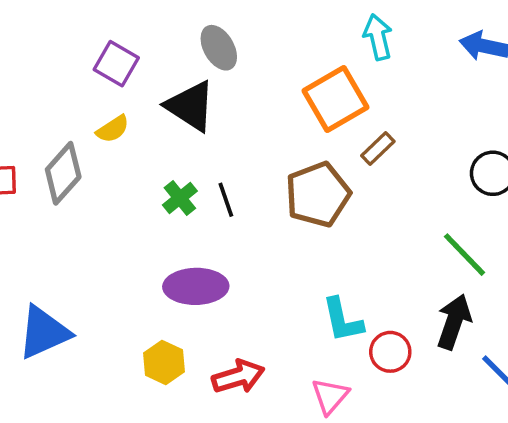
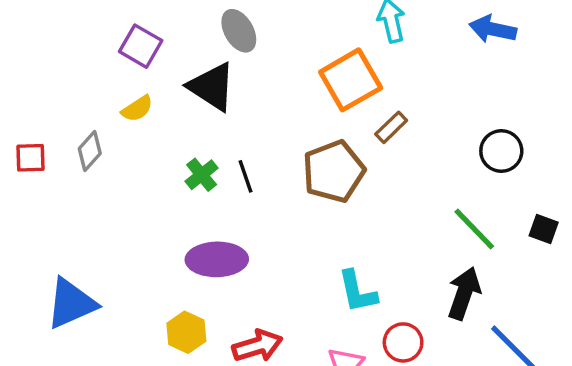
gray diamond: (63, 173) -> (90, 151), size x0.7
red circle: (390, 352) -> (403, 342), moved

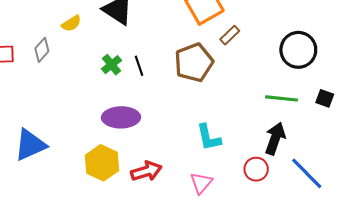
black circle: (501, 151) -> (298, 50), size x1.4
green line: (474, 229) -> (281, 98), turned -40
yellow hexagon: (186, 332) -> (102, 163), size x1.4
red circle: (403, 342) -> (256, 169), moved

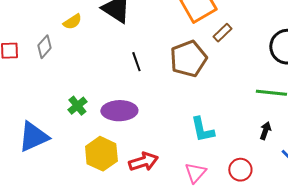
green cross: (112, 65) -> (77, 106), moved
black arrow: (275, 139) -> (265, 131), size x0.6
red circle: (256, 169) -> (240, 170), moved

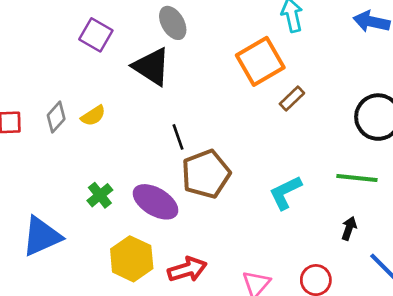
yellow semicircle: (72, 22) -> (93, 116), moved
brown pentagon: (188, 59) -> (206, 174), moved
purple ellipse: (119, 111) -> (156, 202), turned 32
cyan L-shape: (202, 130) -> (285, 193), moved, turned 76

